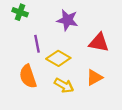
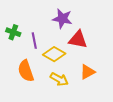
green cross: (20, 12) -> (13, 32), moved
red triangle: (99, 43) -> (78, 40), moved

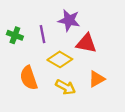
purple line: (34, 41) -> (43, 34), moved

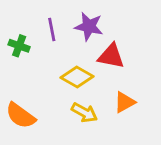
purple line: (43, 34) -> (52, 29), moved
orange semicircle: (29, 78) -> (21, 116), moved, turned -35

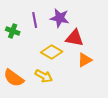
orange triangle: (125, 102) -> (85, 60), moved
yellow arrow: (84, 113) -> (44, 76), moved

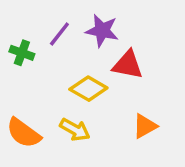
purple line: (35, 20) -> (59, 34), turned 49
orange triangle: (85, 60) -> (145, 126), moved

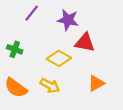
purple line: (59, 34) -> (32, 13), moved
green cross: (22, 53) -> (15, 49), moved

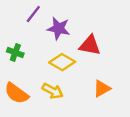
purple star: (68, 20) -> (59, 28), moved

